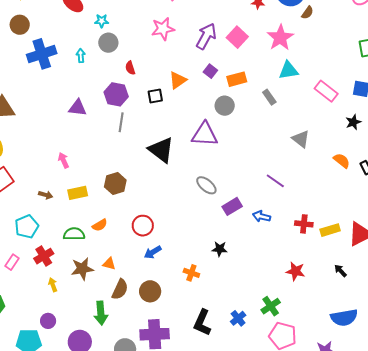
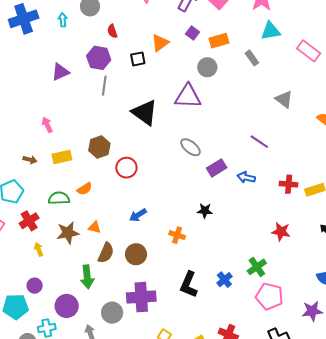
purple triangle: (78, 108) -> (60, 72), turned -30
red circle: (143, 226) -> (126, 168), moved

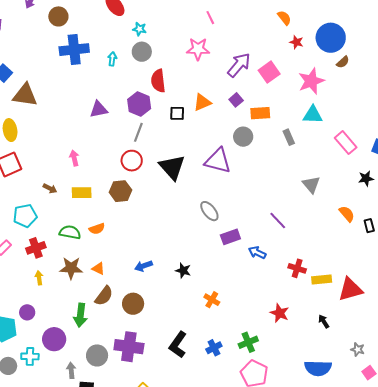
red semicircle: (112, 31) -> (158, 81), size x1.6
red circle: (126, 168) -> (132, 161), moved
black star: (205, 211) -> (183, 271), moved
orange cross: (177, 235) -> (212, 300), moved

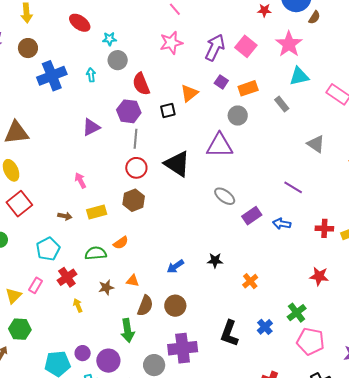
brown star: (71, 268) -> (106, 287), size x0.7
orange cross: (212, 300) -> (250, 281), turned 35
purple circle: (27, 312) -> (83, 353), moved

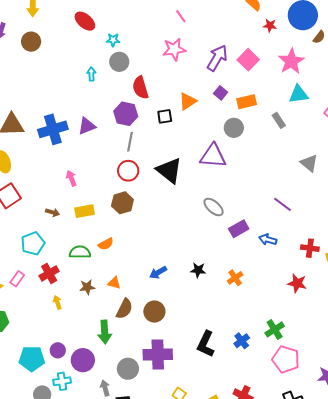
blue cross: (52, 76) -> (53, 129), moved
red star: (319, 276) -> (297, 283), moved
orange cross: (250, 281) -> (235, 278), moved

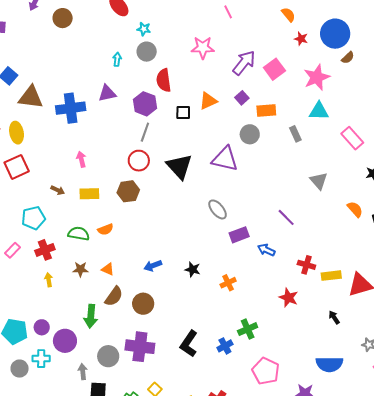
pink line: (181, 16) -> (228, 12), moved
purple triangle: (87, 126) -> (107, 93), moved
green cross: (275, 329) -> (248, 329), moved

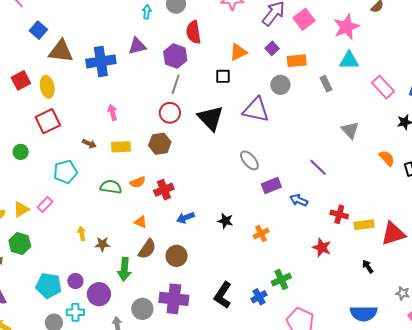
black square: (183, 112) -> (223, 76), moved
red cross: (45, 250) -> (164, 190), moved
brown star: (80, 269) -> (102, 244), moved

